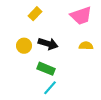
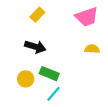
black arrow: (48, 44) -> (35, 47), moved
yellow circle: (24, 46) -> (26, 79), moved

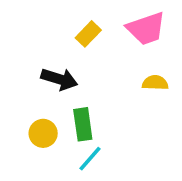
yellow rectangle: (37, 15) -> (88, 34), moved
green rectangle: (49, 74) -> (83, 124), turned 60

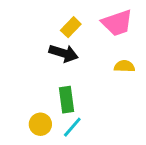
black arrow: (59, 79) -> (64, 53), moved
yellow circle: (43, 133) -> (40, 124), moved

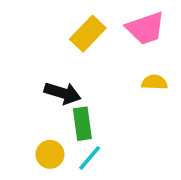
yellow rectangle: (71, 27) -> (88, 34), size x1.4
black arrow: (64, 53) -> (63, 93), moved

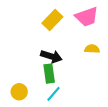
black arrow: (63, 93) -> (51, 56), moved
yellow circle: (50, 154) -> (19, 92), moved

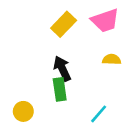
black arrow: (51, 56) -> (62, 69), turned -132
cyan line: (53, 94) -> (99, 114), moved

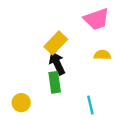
yellow rectangle: (64, 24) -> (56, 43), moved
cyan line: (99, 114) -> (90, 105), turned -54

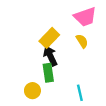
yellow semicircle: (102, 55) -> (82, 41), moved, turned 56
yellow circle: (21, 103) -> (32, 91), moved

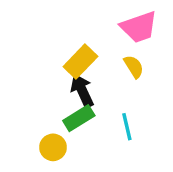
green rectangle: (48, 73) -> (79, 118), turned 66
cyan line: (80, 93) -> (127, 127), moved

